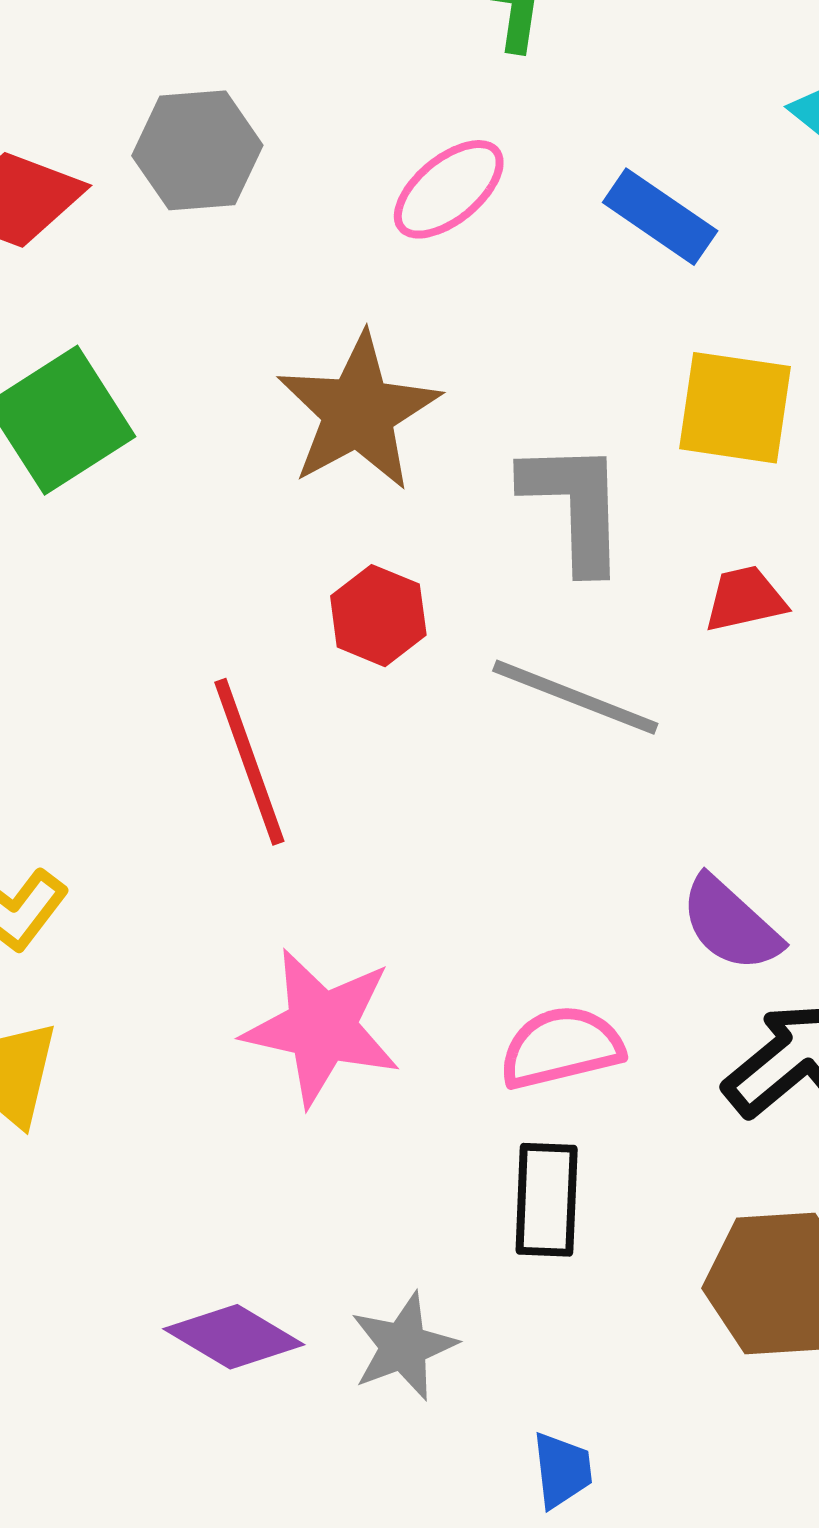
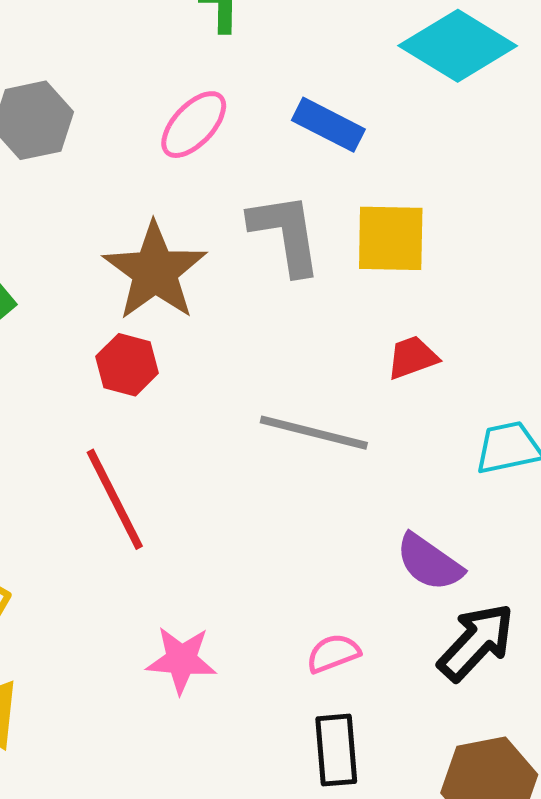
gray L-shape: (575, 506) -> (286, 234), moved
red hexagon: (378, 616) -> (127, 365), moved
pink star: (322, 1027) -> (181, 660), size x0.7
pink semicircle: (561, 1047) -> (333, 653), size x0.7

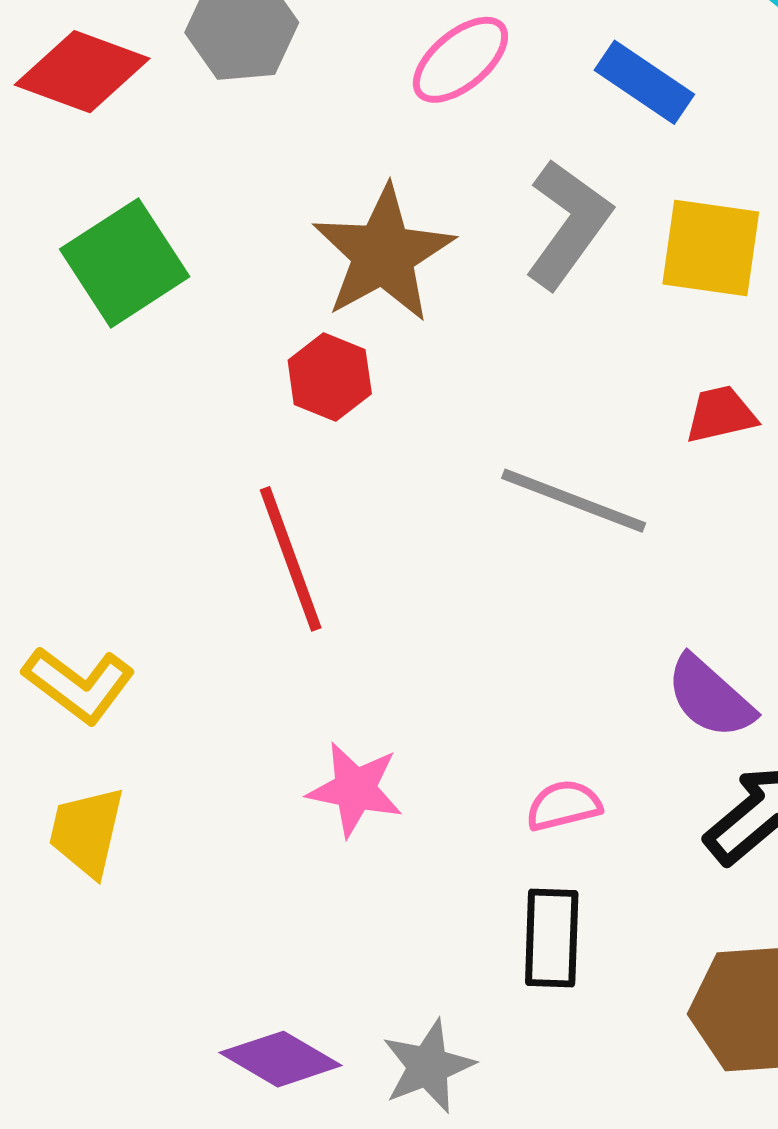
gray L-shape: (286, 234) -> (568, 224), turned 38

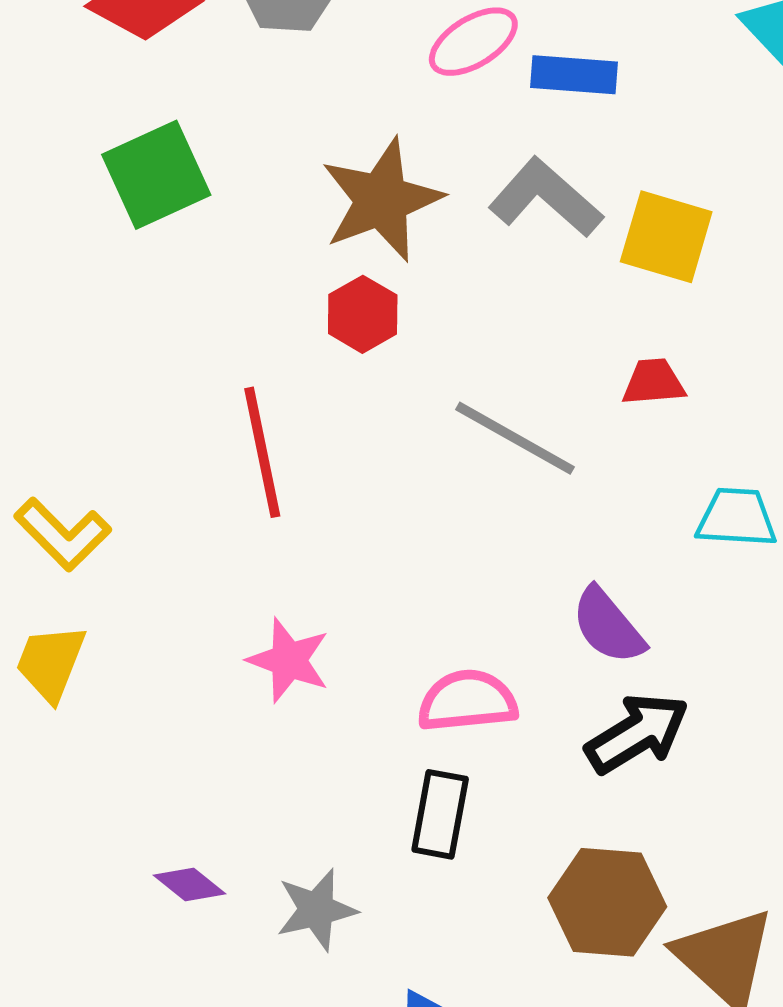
blue rectangle: (644, 82) -> (574, 75), moved, turned -38
gray L-shape: (568, 224) -> (546, 198), turned -93
red hexagon: (330, 377) -> (363, 314), moved
pink semicircle: (564, 805) -> (467, 701), size x1.5
purple diamond: (281, 1059) -> (190, 884), size x0.7

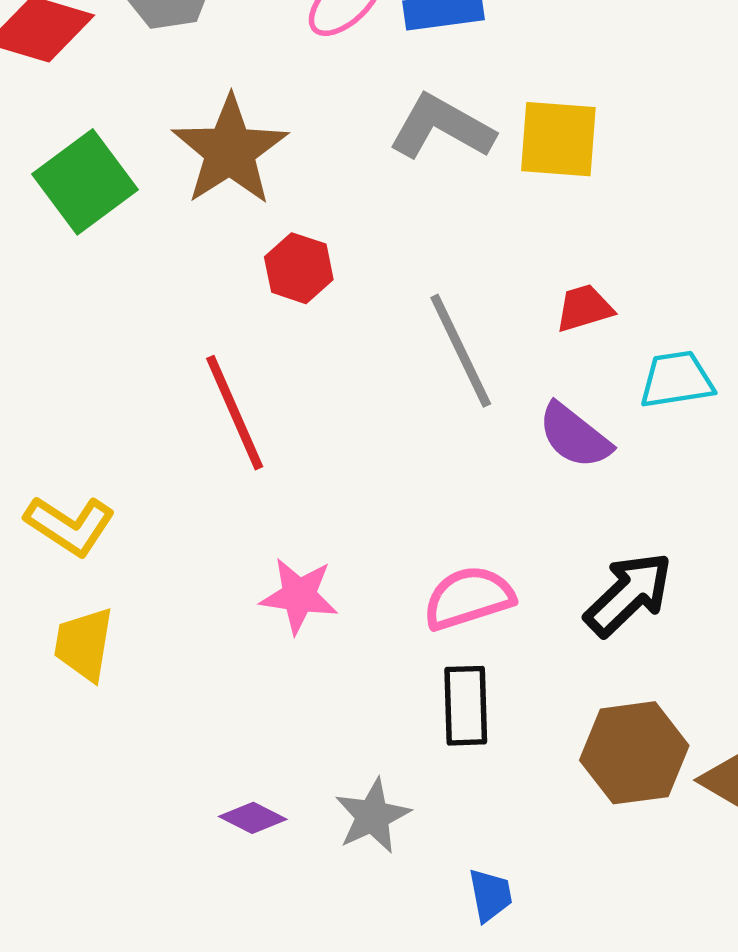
brown star: (382, 200) -> (230, 151), moved
red trapezoid: (653, 382) -> (584, 308), moved
gray line: (515, 438) -> (461, 351), turned 47
purple semicircle: (608, 626) -> (575, 436), moved

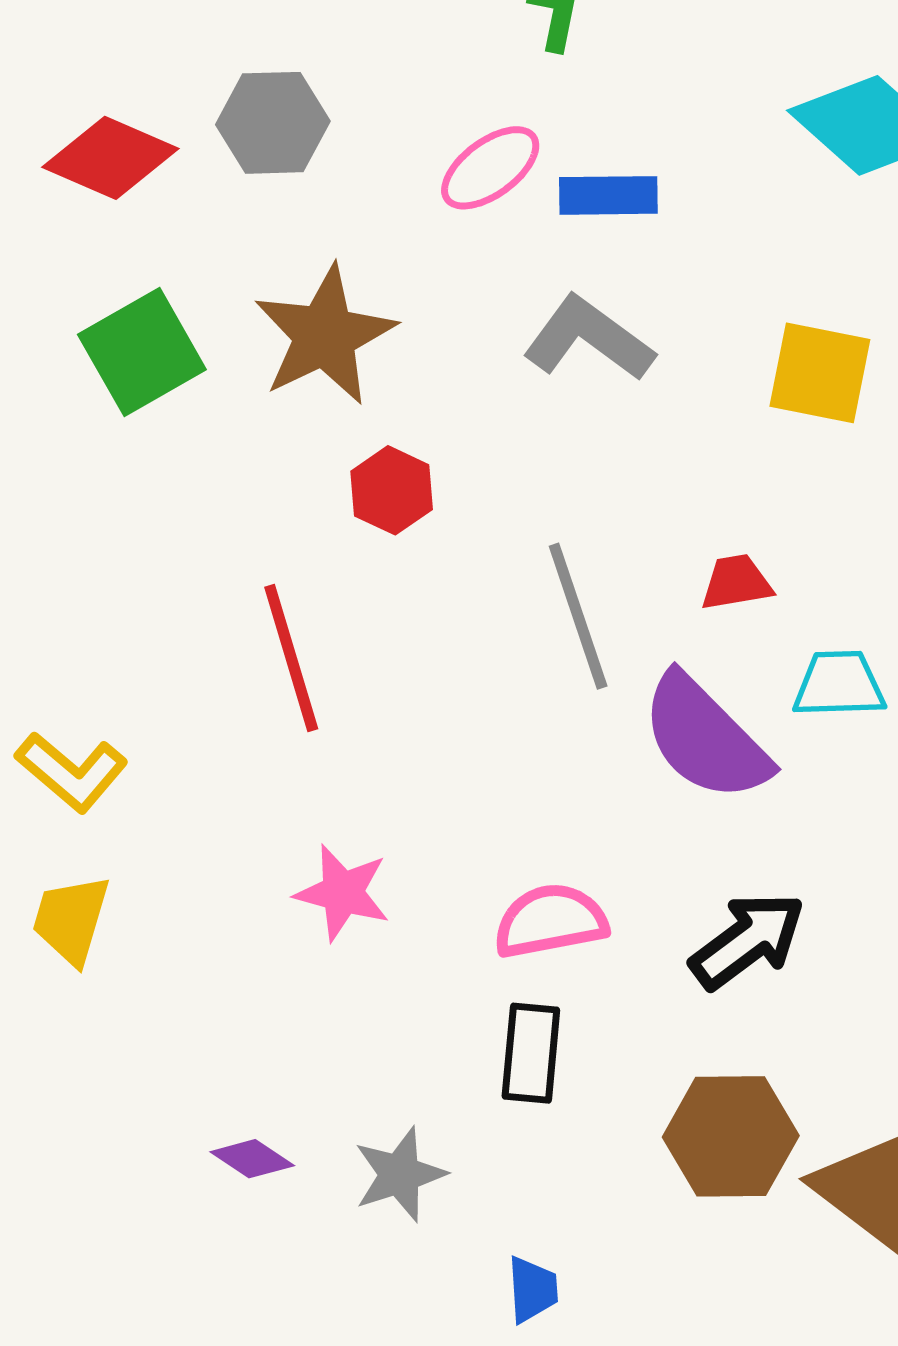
yellow square: (558, 139) -> (820, 373), moved
purple semicircle: (575, 436) -> (705, 738), size x1.5

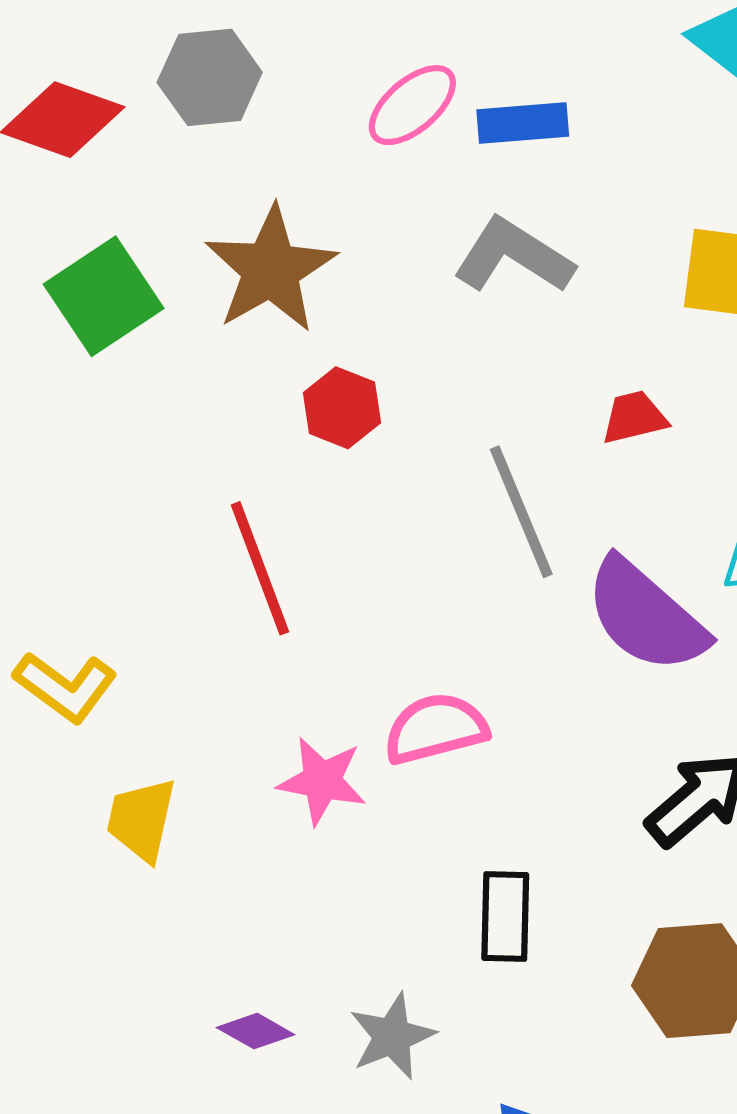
red trapezoid: (736, 582) -> (634, 417), moved
yellow trapezoid: (71, 920) -> (141, 820), moved
pink semicircle: (550, 921) -> (436, 729), moved

